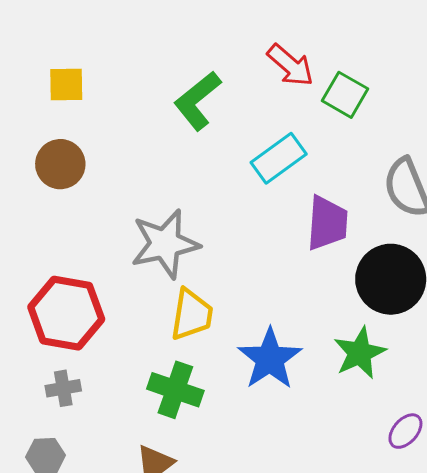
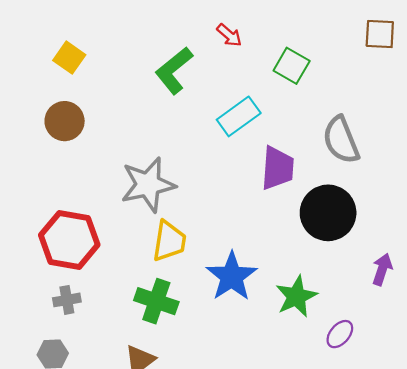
red arrow: (290, 65) -> (229, 35), moved, size x0.7
yellow square: (66, 84) -> (69, 58), turned 36
green star: (360, 353) -> (296, 296), moved

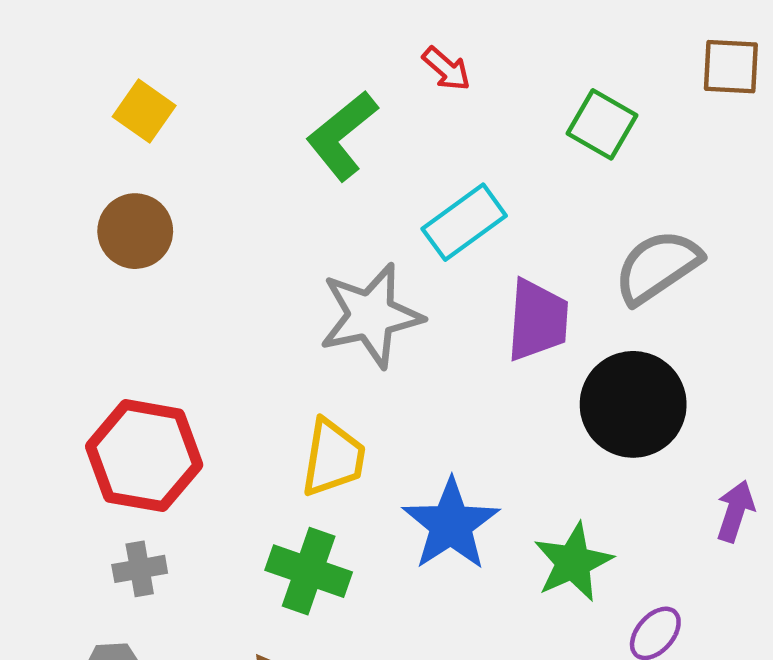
green square: (292, 66) -> (602, 124), moved
gray semicircle: (341, 140) -> (658, 267), turned 78
gray star: (148, 185) -> (371, 316), moved

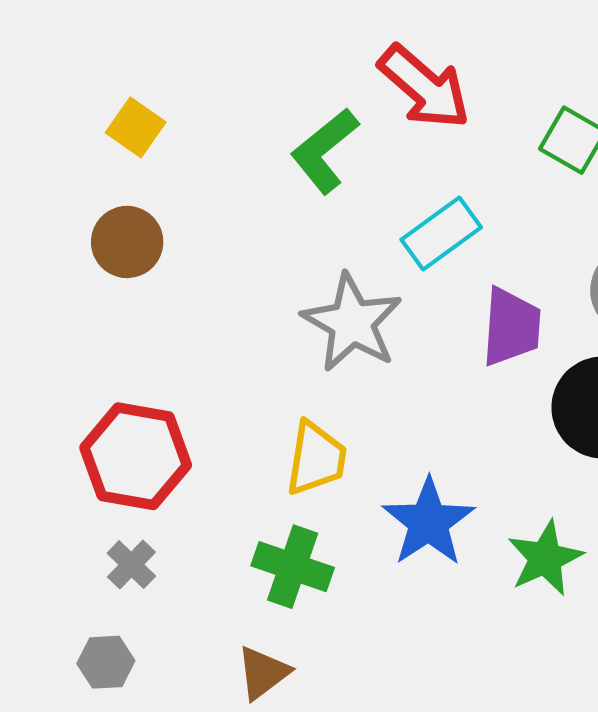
red arrow: (446, 69) -> (424, 87), size x2.0
gray star: (371, 316) -> (352, 323), turned -30
gray cross: (140, 569) -> (131, 565), turned -36

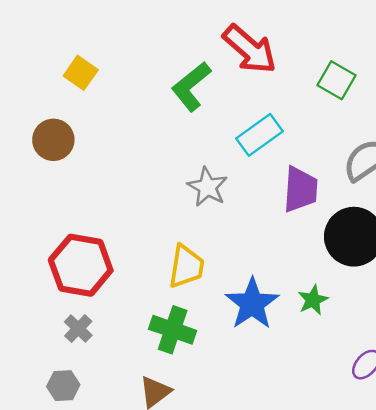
brown circle: (127, 242) -> (53, 140), moved
gray star: (352, 323) -> (207, 187), size x0.7
green star: (545, 558) -> (313, 300), moved, size x0.7

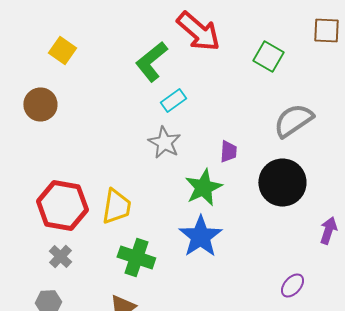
cyan rectangle: (259, 135) -> (173, 100), moved, size x0.7
purple trapezoid: (300, 189) -> (228, 152), moved, size x0.6
yellow trapezoid: (186, 266) -> (116, 206), moved
green star: (313, 300) -> (203, 188), moved, size x1.5

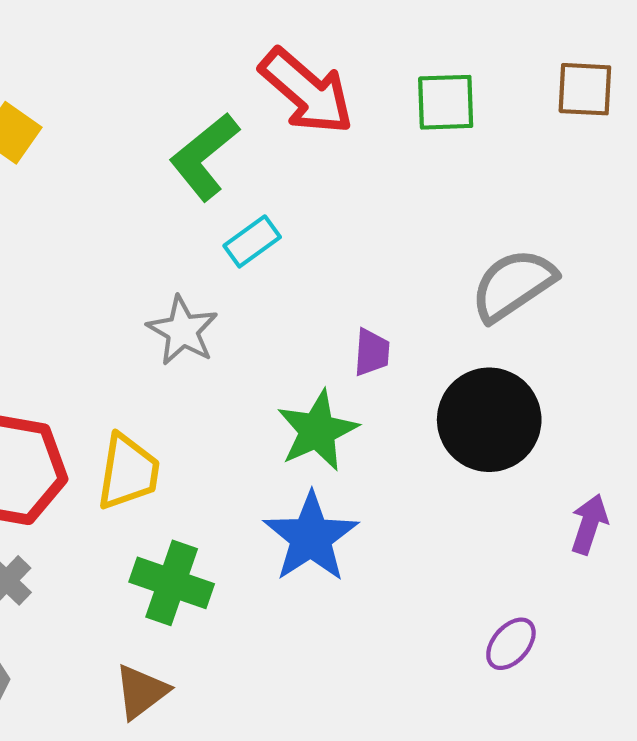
green square: (268, 56) -> (446, 102), moved, turned -32
gray star: (164, 142) -> (183, 331), moved

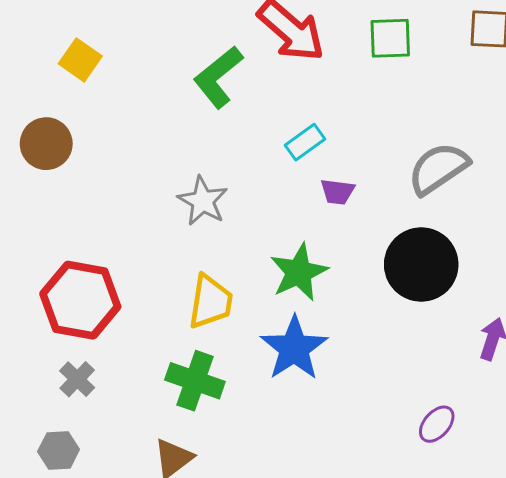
cyan rectangle: (252, 241) -> (305, 142), moved
purple trapezoid: (372, 352) -> (338, 192), moved, turned 93
yellow trapezoid: (128, 472) -> (210, 302), moved

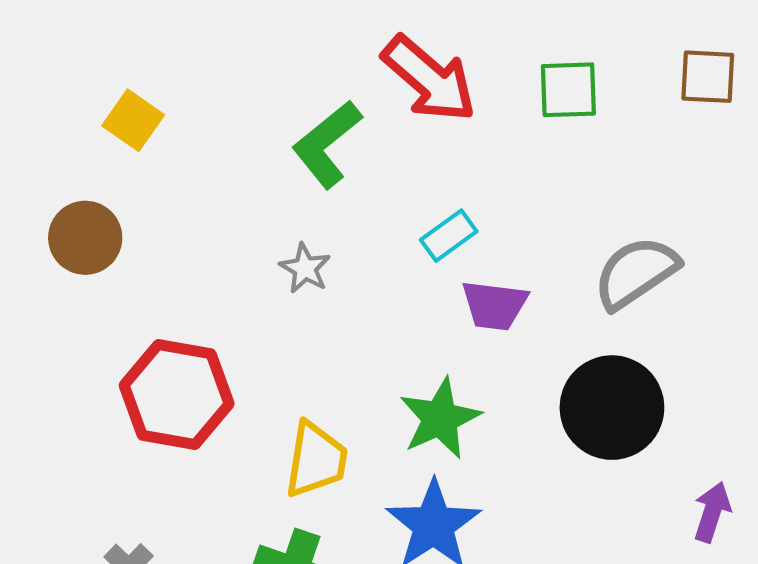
purple trapezoid: (338, 192) -> (494, 305), size x1.4
gray star: (203, 201) -> (305, 268), moved, size x0.7
red hexagon: (80, 300) -> (177, 394), moved

